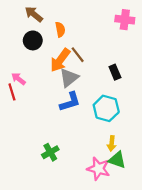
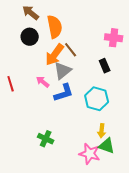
pink cross: (125, 20) -> (114, 38), moved
orange semicircle: (60, 29) -> (55, 27), size x1.6
pink arrow: (19, 79) -> (43, 82), moved
green cross: (50, 152) -> (46, 139), turned -35

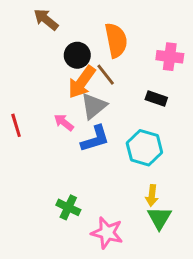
orange semicircle: (55, 27) -> (116, 40), moved
black circle: (30, 37) -> (77, 55), moved
black rectangle: (105, 66) -> (156, 98), turned -48
green triangle: (107, 146) -> (159, 218), turned 42
pink star: (90, 154) -> (107, 233), moved

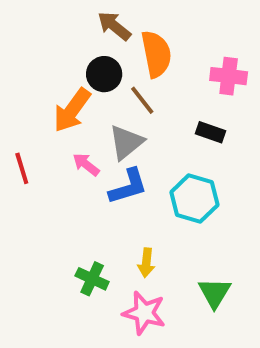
brown arrow: (46, 19) -> (114, 26), moved
orange arrow: (82, 82) -> (72, 110), moved
yellow arrow: (152, 195) -> (146, 263), moved

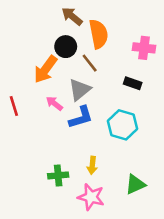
green cross: (92, 279) -> (58, 175), turned -30
green triangle: (214, 293) -> (135, 184), turned 35

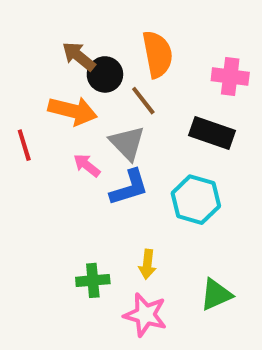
brown arrow: (72, 16) -> (79, 56), moved
orange arrow: (45, 69) -> (73, 111), turned -112
black rectangle: (133, 83) -> (212, 133), size x1.5
gray triangle: (80, 90) -> (127, 143), turned -35
red line: (14, 106) -> (24, 145), moved

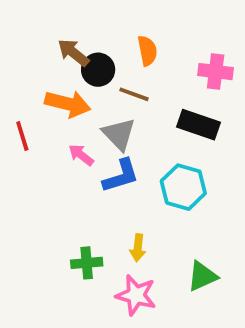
orange semicircle: (157, 54) -> (147, 51), size x0.7
brown line: (143, 101) -> (134, 94), turned -32

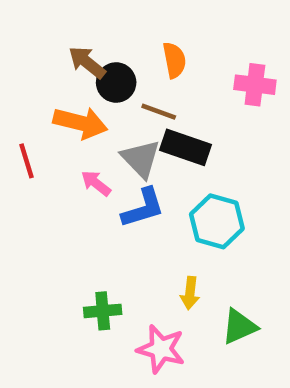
black rectangle: (198, 125) -> (186, 147), moved
yellow arrow: (138, 248) -> (190, 293), moved

